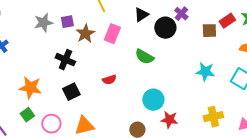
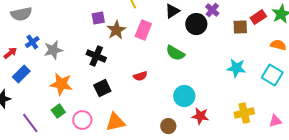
gray star: (43, 23) -> (53, 50), moved

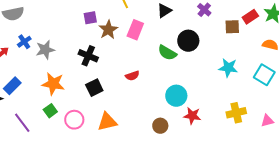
black circle: (196, 24) -> (188, 41), moved
blue rectangle: (21, 74) -> (12, 86), moved

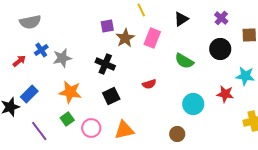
black circle: (188, 41) -> (220, 49), moved
red star: (192, 116) -> (225, 94), moved

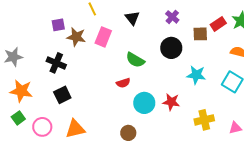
black triangle: (181, 19) -> (132, 18), turned -35
brown star: (125, 38) -> (76, 37), turned -30
red semicircle: (149, 84) -> (123, 83), moved
red star: (225, 94) -> (171, 102), moved

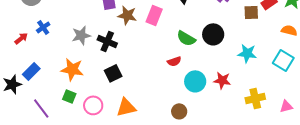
black circle: (171, 48) -> (213, 34), moved
gray star: (13, 57) -> (81, 35), moved
green square: (18, 118) -> (69, 96), turned -32

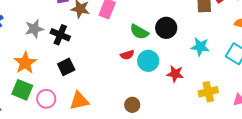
orange star: (72, 69) -> (25, 63), turned 30
cyan circle: (195, 81) -> (148, 61), moved
green square: (69, 96) -> (22, 90), size x1.5

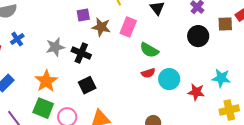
black circle: (166, 28) -> (198, 36), moved
green semicircle: (139, 32) -> (149, 50), moved
cyan star: (200, 47) -> (221, 78), moved

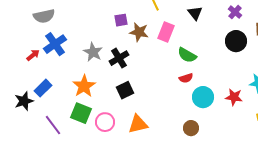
blue cross: (17, 39) -> (55, 44), size x1.6
gray star: (55, 47) -> (93, 52), turned -30
black cross: (81, 53) -> (119, 58), turned 36
cyan circle: (169, 79) -> (203, 97), moved

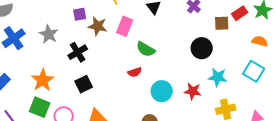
black circle: (236, 41) -> (202, 48), moved
gray star: (93, 52) -> (49, 34), moved
red semicircle: (186, 78) -> (135, 72), moved

